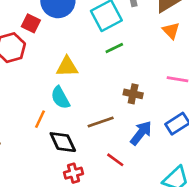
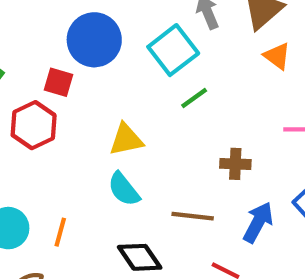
orange line: (40, 119) -> (60, 232), moved
brown line: (101, 122) -> (193, 216), turned 35

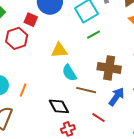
brown cross: (235, 164) -> (109, 68), size x1.6
cyan semicircle: (124, 189) -> (69, 73), moved

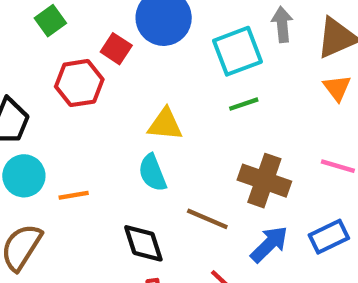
cyan semicircle: (69, 73) -> (152, 173), moved
orange line: (23, 90) -> (74, 195), turned 48

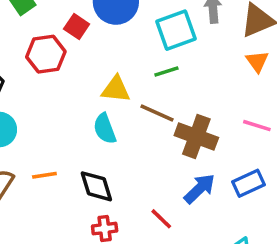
green line: (244, 104) -> (166, 72), moved
orange line: (74, 195) -> (44, 175), moved
brown line: (207, 219) -> (157, 113), moved

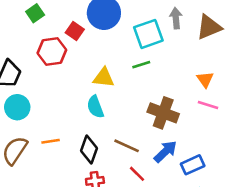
orange triangle: (257, 61) -> (205, 79), moved
brown line: (157, 113) -> (127, 146), moved
blue rectangle: (248, 183) -> (193, 165), moved
black diamond: (96, 186) -> (89, 150), turned 36

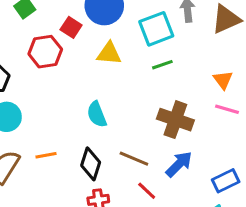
green line: (141, 65) -> (162, 65), moved
yellow triangle: (104, 78) -> (109, 53), moved
blue rectangle: (193, 165) -> (226, 181), moved

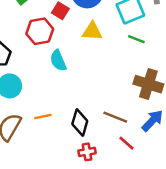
green line: (162, 65) -> (136, 39), turned 42
cyan semicircle: (97, 114) -> (58, 61), moved

